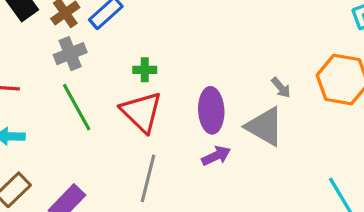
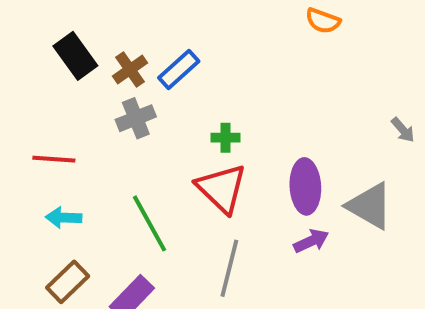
gray arrow: (281, 88) -> (403, 130), moved
green line: (77, 107) -> (149, 223), moved

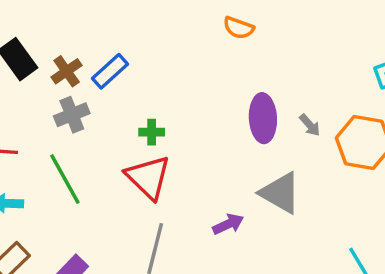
purple ellipse: (305, 186) -> (263, 118), moved
green line: (149, 223) -> (65, 179), moved

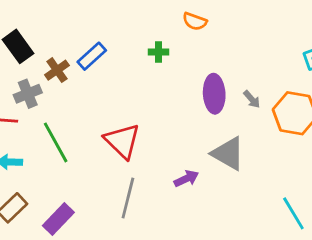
brown cross: (67, 71) -> (57, 70), moved
gray cross: (72, 115) -> (28, 94), moved
green cross: (152, 132) -> (159, 52), moved

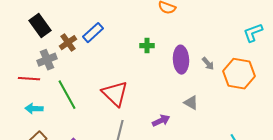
green cross: (159, 52) -> (147, 46), moved
gray triangle: (228, 154) -> (191, 103), size x0.6

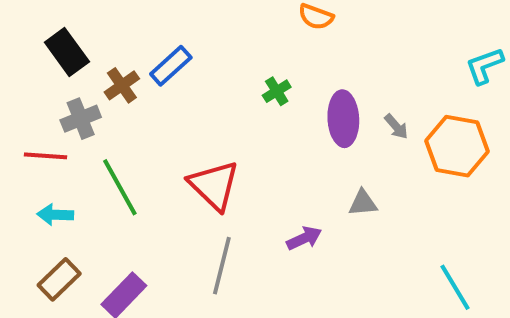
green cross: (147, 46) -> (277, 91), turned -32
gray triangle: (191, 103) -> (363, 203), turned -35

